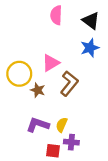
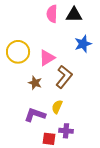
black triangle: (91, 21) -> (74, 15), moved, turned -36
yellow circle: (19, 74) -> (18, 52), moved
yellow semicircle: (62, 125) -> (57, 107), moved

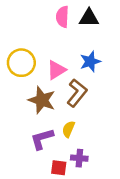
blue star: (83, 44) -> (90, 61), moved
brown star: (35, 83) -> (42, 100), size x1.6
purple L-shape: (35, 115) -> (42, 139), turned -35

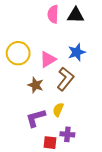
brown star: (42, 100) -> (36, 85), size x0.7

